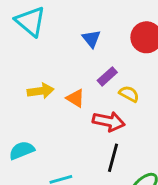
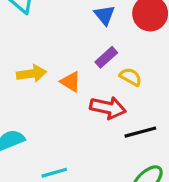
blue triangle: (91, 39) -> (105, 15), moved
black line: (113, 158) -> (140, 132), moved, turned 60

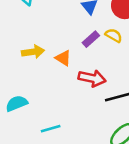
yellow semicircle: (131, 77) -> (114, 35), moved

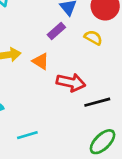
purple rectangle: (91, 39) -> (56, 31), moved

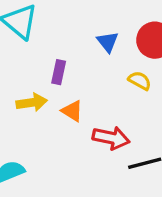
purple rectangle: (56, 31) -> (59, 72), moved, turned -36

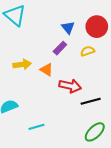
purple rectangle: (59, 72) -> (60, 48), moved, turned 32
yellow semicircle: (140, 81) -> (88, 51), turned -48

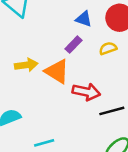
blue triangle: (68, 28) -> (84, 19), turned -32
orange triangle: (47, 70) -> (57, 71), size x1.5

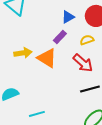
blue triangle: (84, 19) -> (68, 17), turned -48
red arrow: (86, 92) -> (83, 63), moved, turned 30

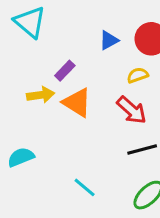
purple rectangle: (60, 37) -> (65, 71), moved
cyan line: (37, 114) -> (85, 187), moved, turned 56

